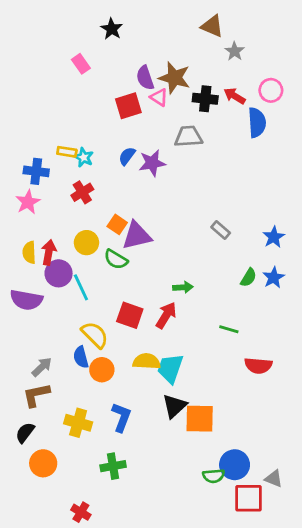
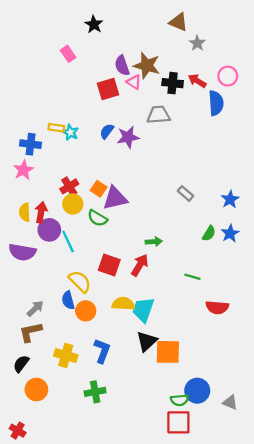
red cross: (82, 192) -> (69, 186), moved
red square: (249, 498) -> (178, 422), moved
red cross: (81, 512) -> (18, 431), moved

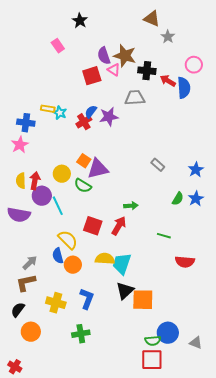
red arrow: (197, 81) -> (168, 81), moved
red cross: (69, 186) -> (84, 122), moved

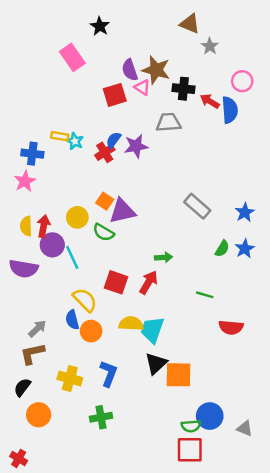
pink rectangle: (58, 46) -> (72, 57), size x1.5
gray rectangle: (158, 165) -> (197, 206), size x1.5

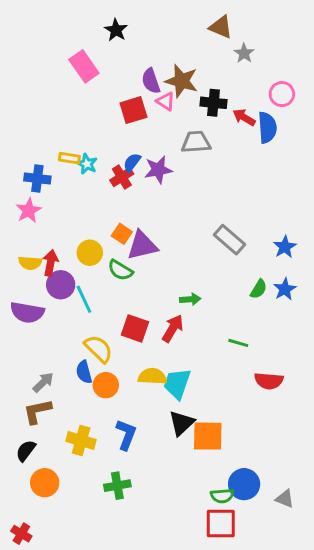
yellow semicircle: (26, 226) -> (30, 263), turned -84

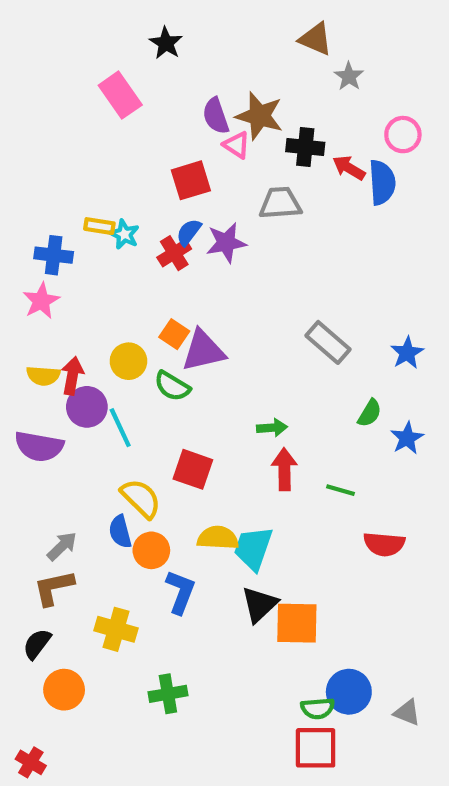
red square: (133, 110) -> (191, 180), moved
blue star: (285, 289) -> (407, 438), moved
red arrow: (173, 328) -> (284, 469), moved, turned -32
blue L-shape: (126, 435) -> (180, 592), moved

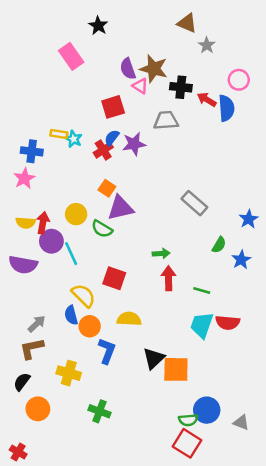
orange square: (174, 334) -> (107, 188), moved
blue star: (407, 353) -> (249, 219), moved
cyan trapezoid: (253, 548) -> (202, 325), moved
green cross: (168, 694) -> (99, 411), turned 30
red square: (316, 748) -> (187, 443), turned 32

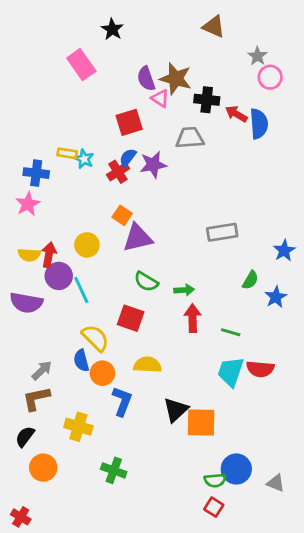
gray star: (207, 45) -> (257, 56), moved
pink circle: (239, 80) -> (270, 77), moved
gray rectangle: (194, 203) -> (222, 232), turned -50
green semicircle: (102, 229) -> (146, 282), moved
red square: (187, 443) -> (214, 507), size x0.6

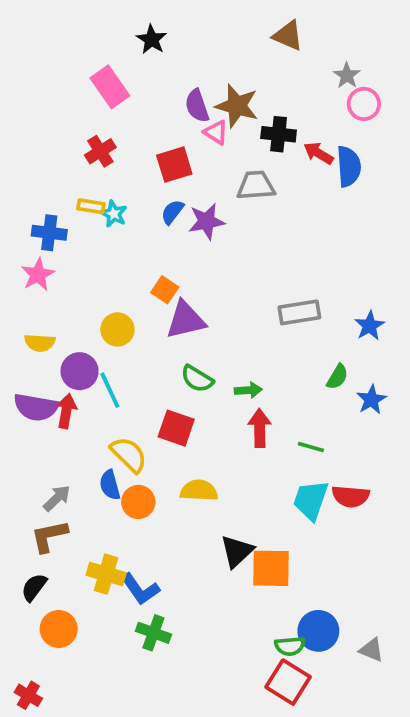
red cross: (118, 172) -> (100, 151), moved
blue star: (284, 251) -> (370, 326), moved
red arrow: (49, 255) -> (66, 411), moved
blue L-shape: (122, 401) -> (140, 589), moved, turned 124
red square: (214, 507) -> (288, 682), size x1.6

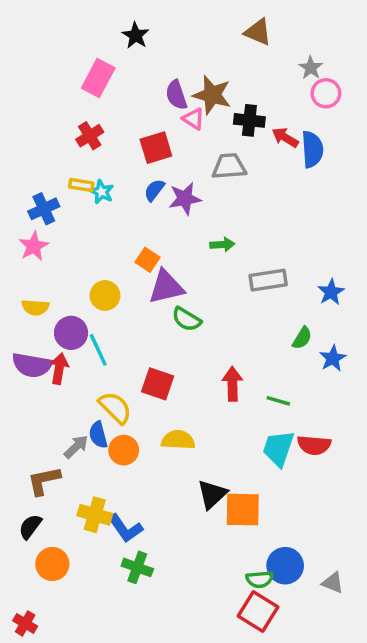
pink rectangle: (110, 87) -> (98, 78), turned 63
blue cross: (49, 233) -> (44, 209), turned -32
green semicircle: (197, 379) -> (187, 319), moved
green arrow: (248, 390) -> (222, 245), moved
gray arrow: (57, 498) -> (76, 447), moved

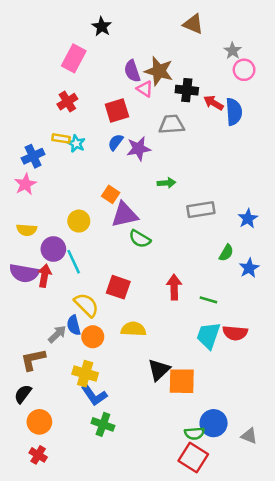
yellow cross: (95, 515) -> (85, 374), moved
red cross: (25, 623) -> (38, 455), moved

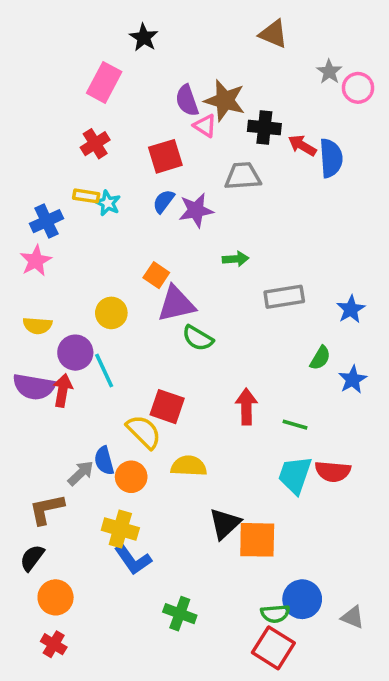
pink circle: (244, 70) -> (358, 88), moved
yellow semicircle: (86, 305) -> (144, 432), moved
green cross: (103, 424) -> (180, 614), moved

